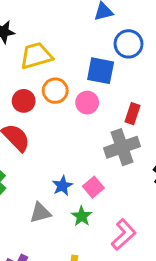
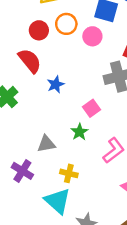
blue star: (62, 186) -> (56, 84), moved
gray triangle: (40, 213) -> (46, 144), moved

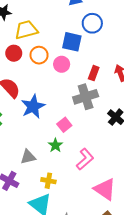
red circle: (39, 30) -> (14, 53), moved
blue star: (56, 84) -> (33, 106), size x1.6

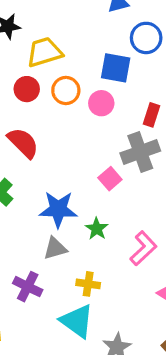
blue star: (33, 106) -> (58, 209), moved, turned 30
pink square: (64, 125) -> (110, 179), moved

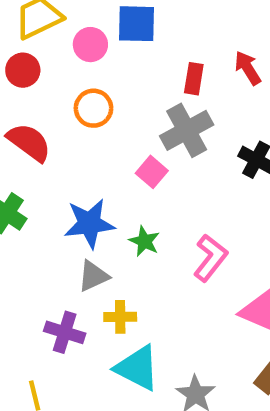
orange circle: (66, 90) -> (93, 108), moved
pink circle: (101, 103) -> (90, 45), moved
yellow cross: (88, 284) -> (120, 317), moved

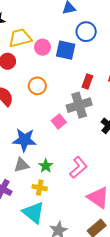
pink circle: (90, 45) -> (43, 47), moved
green star: (144, 241) -> (46, 166), moved
yellow cross: (120, 317) -> (40, 188), moved

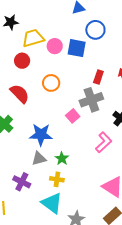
pink L-shape: (78, 167) -> (104, 142), moved

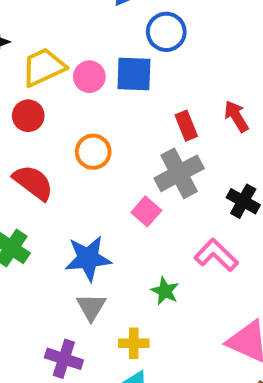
red rectangle: (98, 77) -> (186, 126), turned -32
pink L-shape: (104, 142) -> (216, 255), turned -85
gray triangle: (39, 159) -> (91, 307), turned -35
green star: (62, 159) -> (165, 291), moved

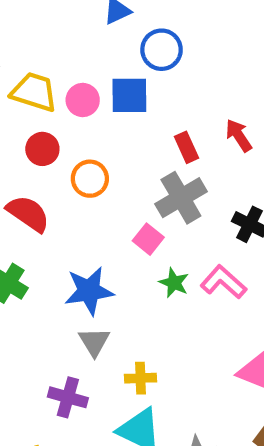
yellow trapezoid: (43, 67) -> (34, 92), turned 45
red circle: (28, 116) -> (42, 149), moved
green star: (165, 291) -> (174, 283), moved

